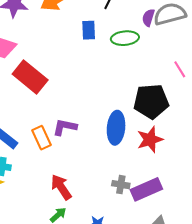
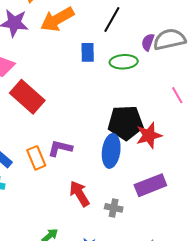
black pentagon: (151, 101) -> (126, 123), moved
red star: (150, 139) -> (149, 135), moved
red arrow: (61, 187) -> (79, 194), moved
purple rectangle: (146, 189) -> (150, 185), moved

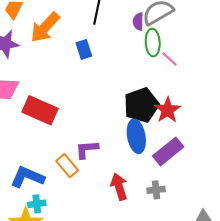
green ellipse: (124, 62) -> (153, 43), moved, turned -72
pink line: (177, 95) -> (170, 59), moved
purple rectangle: (150, 185) -> (168, 151), moved
red arrow: (79, 194) -> (119, 187), turned 32

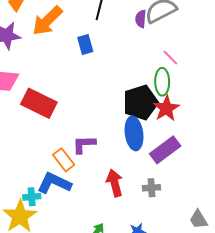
green ellipse: (153, 43) -> (162, 82), moved
blue L-shape: (27, 177) -> (54, 183), moved

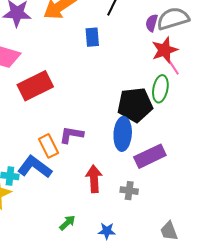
red rectangle: (39, 103) -> (35, 86), turned -64
red star: (166, 108) -> (165, 50), moved

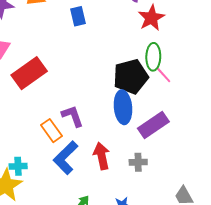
pink line: (173, 67) -> (164, 75), moved
purple L-shape: (71, 135) -> (72, 116), turned 70
blue L-shape: (35, 167) -> (66, 158), moved, turned -72

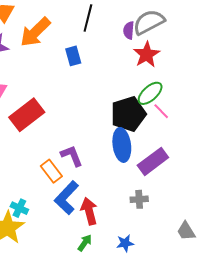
green ellipse: (153, 57) -> (150, 93), turned 48
red arrow: (102, 156) -> (89, 211), moved
cyan cross: (18, 166) -> (19, 208), turned 30

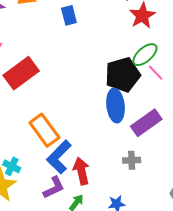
purple L-shape: (72, 156) -> (54, 188), moved, turned 85
orange rectangle: (51, 171) -> (44, 130), size x1.4

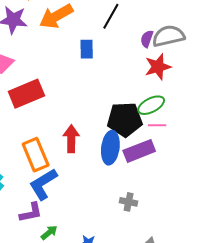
pink line: (156, 73) -> (157, 125), turned -60
purple rectangle: (146, 123) -> (139, 151), moved
gray cross: (132, 160) -> (129, 202), moved
red arrow: (81, 171) -> (71, 139), moved

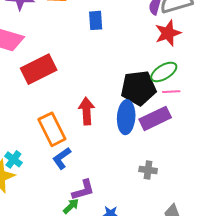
blue L-shape: (43, 184) -> (62, 158), size x0.7
purple L-shape: (31, 213) -> (83, 190), moved

